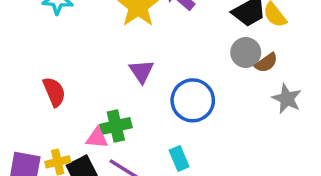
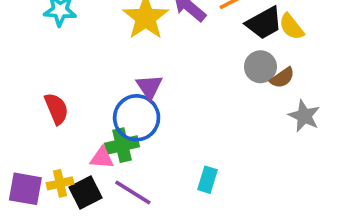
blue circle: (193, 100) -> (137, 118), moved
cyan rectangle: (179, 158) -> (208, 180), moved, turned 40

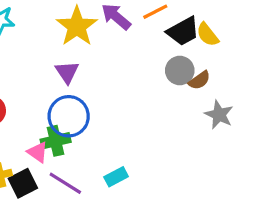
purple triangle: (149, 87) -> (67, 72), moved
pink triangle: (102, 158) -> (38, 152), turned 30
cyan rectangle: (208, 180) -> (116, 177), moved, turned 45

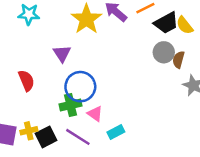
purple triangle: (67, 72) -> (62, 54), moved
brown semicircle: (199, 80) -> (178, 60), turned 140
pink triangle: (38, 152) -> (95, 114), moved

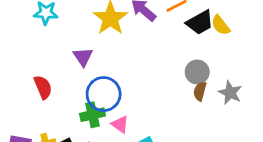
gray circle: (164, 52) -> (197, 72), moved
brown semicircle: (178, 60) -> (200, 91), moved

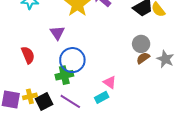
brown semicircle: (200, 91) -> (143, 58), turned 40
pink triangle: (120, 124) -> (110, 82), moved

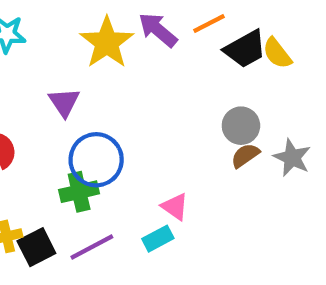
purple line: (70, 101) -> (92, 247), turned -60

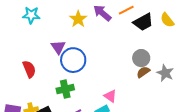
yellow star: (107, 43) -> (78, 19), size x0.7
yellow semicircle: (277, 53) -> (167, 20), moved
blue circle: (96, 160) -> (73, 60), moved

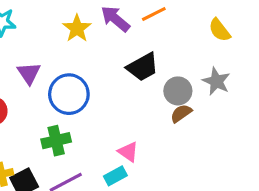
black trapezoid: (143, 22) -> (143, 67), moved
purple triangle: (58, 47) -> (29, 73), moved
gray star: (165, 73) -> (216, 81), moved

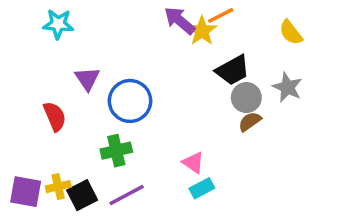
yellow star: (77, 28) -> (202, 31), moved
black trapezoid: (143, 67) -> (233, 70), moved
cyan rectangle: (115, 176) -> (202, 188), moved

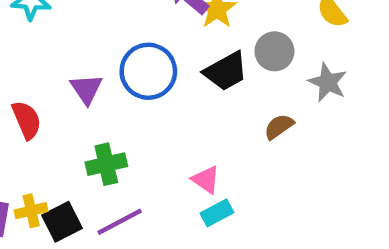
black trapezoid: (233, 70) -> (226, 71), moved
purple triangle: (87, 79) -> (86, 89), moved
gray circle: (246, 98) -> (274, 51), moved
blue circle: (130, 101) -> (148, 71), moved

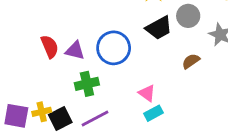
blue circle: (148, 71) -> (114, 48), moved
purple triangle: (86, 89) -> (75, 51), moved, turned -42
red semicircle: (27, 120) -> (50, 47), moved

